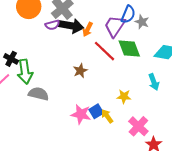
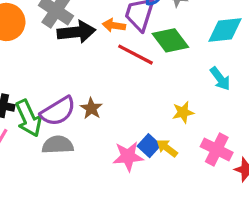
purple semicircle: (52, 25) -> (58, 111), moved, size x1.6
orange arrow: (88, 29) -> (114, 25), moved, turned 88
brown star: (80, 71) -> (91, 108), moved

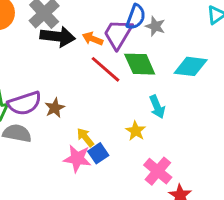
cyan arrow: (220, 79) -> (157, 107), moved
yellow star: (183, 112) -> (136, 131), turned 30
yellow arrow: (167, 148) -> (85, 137), moved

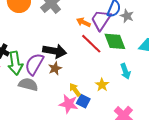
black arrow: (58, 37) -> (55, 51), moved
purple semicircle: (25, 103) -> (34, 64), turned 135
yellow star: (136, 131) -> (102, 85), moved
blue square: (98, 153) -> (83, 101), turned -32

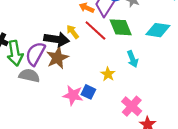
brown star: (55, 68) -> (57, 58), size x1.5
yellow arrow: (75, 90) -> (73, 32), moved

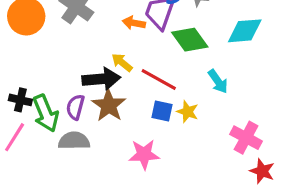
red line: (95, 30) -> (159, 79), moved
purple semicircle: (35, 54) -> (75, 107), size x0.7
blue square: (88, 92) -> (162, 111), moved
pink cross: (132, 106) -> (246, 138), moved

